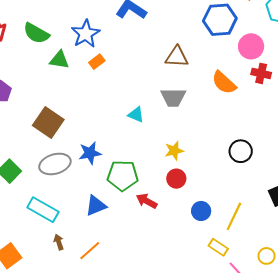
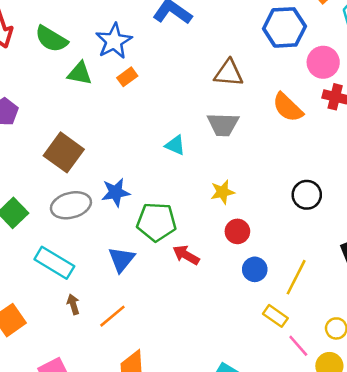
red circle: (176, 179) -> (237, 231), moved
blue triangle: (96, 206) -> (121, 259), turned -30

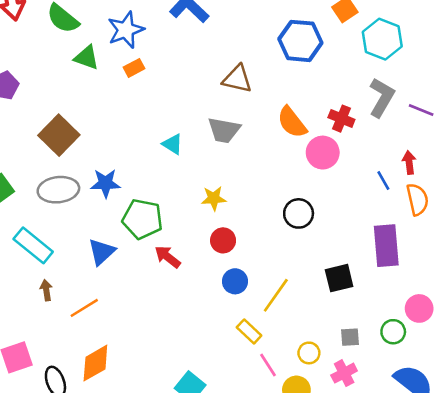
pink circle: (323, 62) -> (323, 153), moved

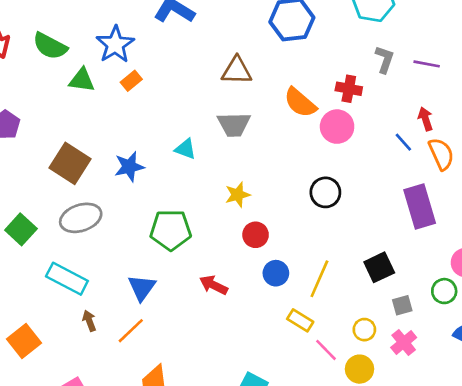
gray L-shape: (382, 97) -> (385, 59), size x0.7
blue star: (105, 183) -> (129, 167), moved
blue triangle: (102, 252) -> (142, 288), moved
red arrow: (168, 257) -> (214, 285), moved
black square: (339, 278) -> (379, 267), moved

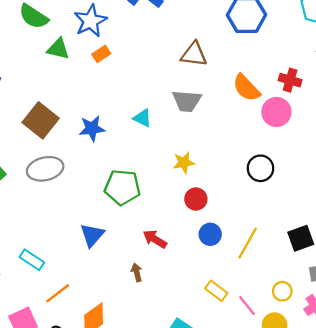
cyan rectangle: (67, 279) -> (32, 260), moved, size x0.7
yellow rectangle: (300, 320) -> (216, 291), moved
brown arrow: (89, 321) -> (137, 272), moved
orange line: (131, 331) -> (58, 293), moved

